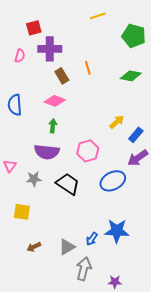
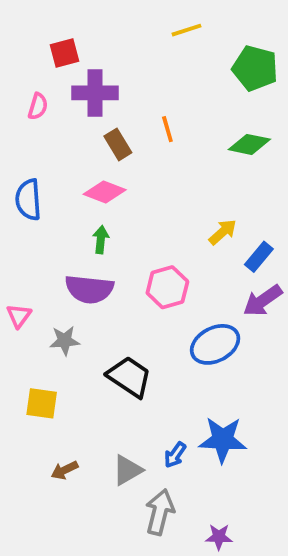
black trapezoid: (68, 184) -> (129, 377), moved

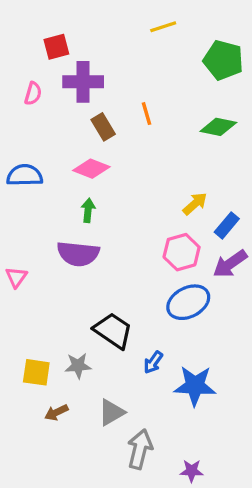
blue semicircle: (28, 200) -> (25, 175), turned 93
pink hexagon: (167, 287) -> (182, 252), moved
gray star: (65, 341) -> (78, 366), moved
yellow square: (42, 403) -> (36, 372), moved
blue arrow: (175, 455) -> (153, 362), moved

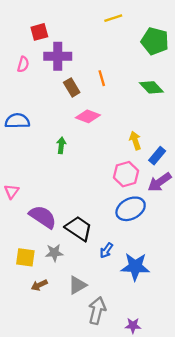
green diamond: (218, 127) -> (151, 87), turned 35
pink diamond: (91, 169) -> (88, 116), moved
yellow arrow: (195, 204) -> (135, 141), turned -66
purple semicircle: (78, 254) -> (43, 217), moved, turned -152

